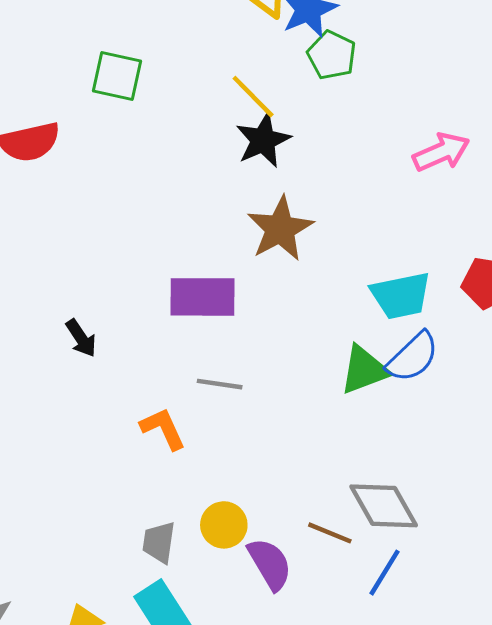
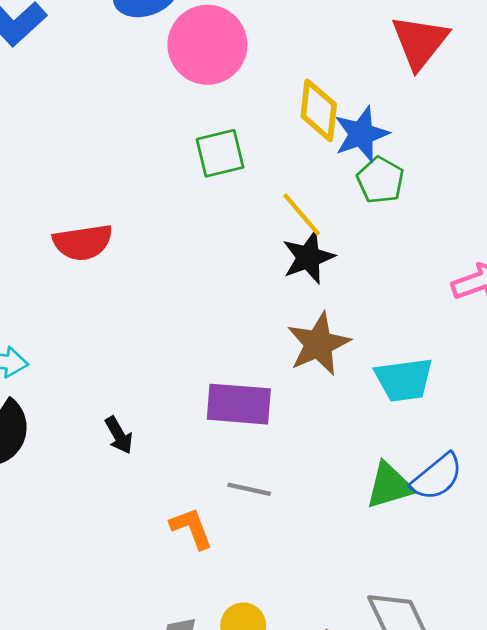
green square: (117, 76) -> (220, 153), moved, turned -30
cyan trapezoid: (401, 296) -> (404, 380), moved

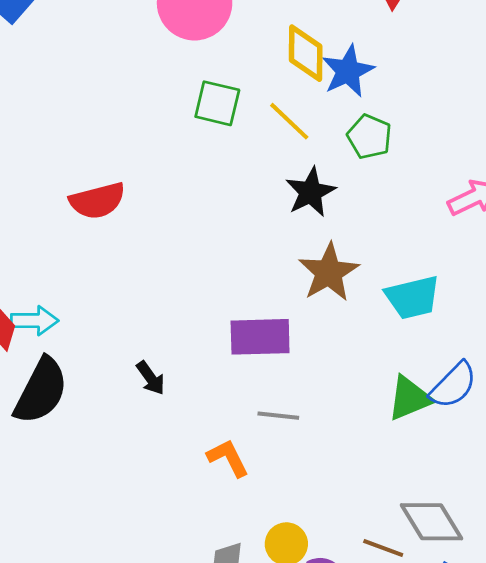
green square: (220, 153) -> (217, 103), turned 33
green pentagon: (380, 180) -> (369, 137), moved
yellow line: (302, 215) -> (289, 121), moved

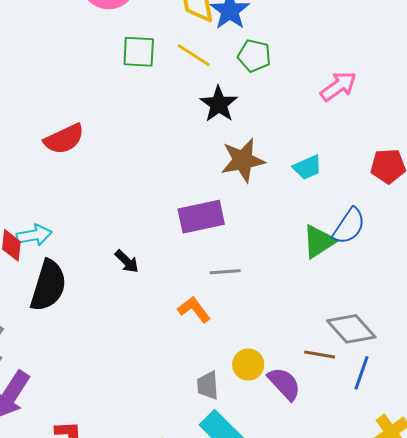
brown star: (329, 272) -> (243, 160), turned 30
cyan trapezoid: (413, 297) -> (307, 167), size x0.7

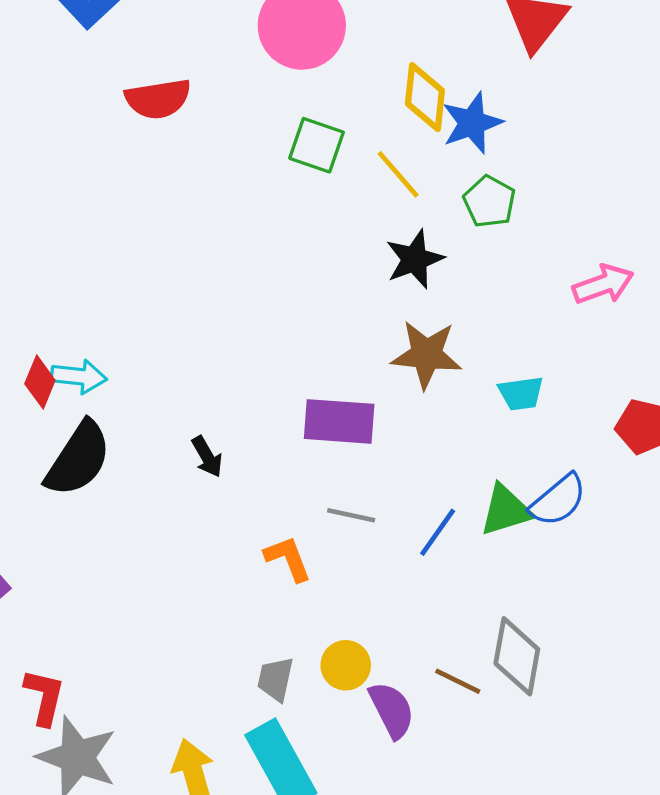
red semicircle: (64, 139) -> (158, 99), moved
gray diamond: (351, 329) -> (517, 656), turned 36
blue line: (362, 373) -> (438, 532), moved

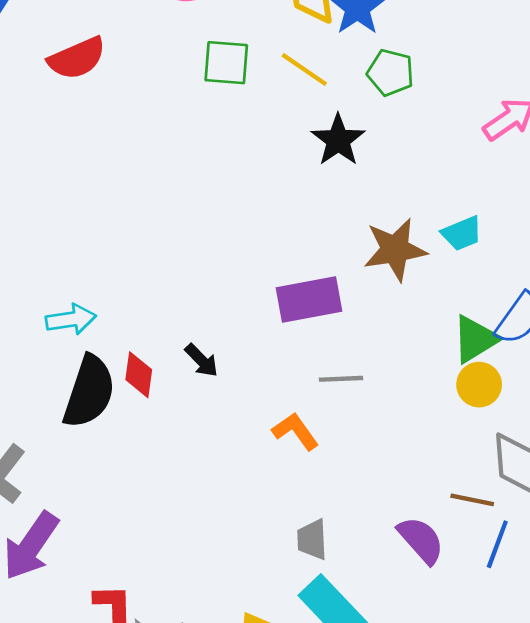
brown star: (426, 355) -> (395, 250), moved
red diamond: (40, 382) -> (139, 375), moved
blue line: (438, 532) -> (497, 544), moved
yellow circle: (346, 665) -> (479, 385), moved

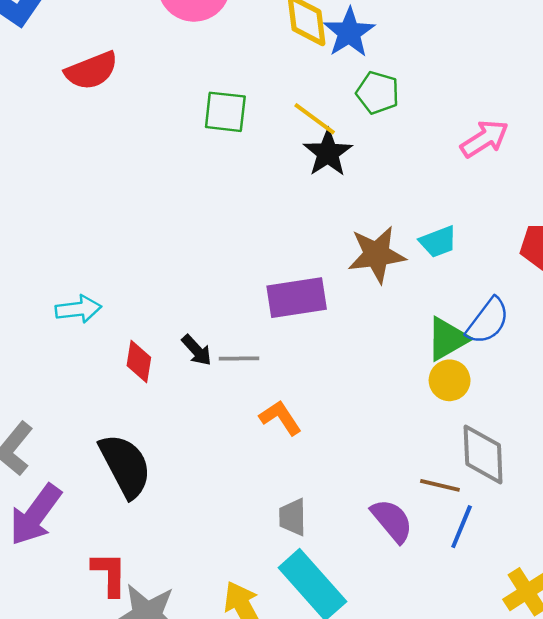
green square: (226, 63) -> (225, 112), moved
yellow line: (304, 70) -> (315, 119), moved
gray line: (341, 379) -> (239, 358), moved
black semicircle: (89, 392) -> (125, 466), moved, turned -48

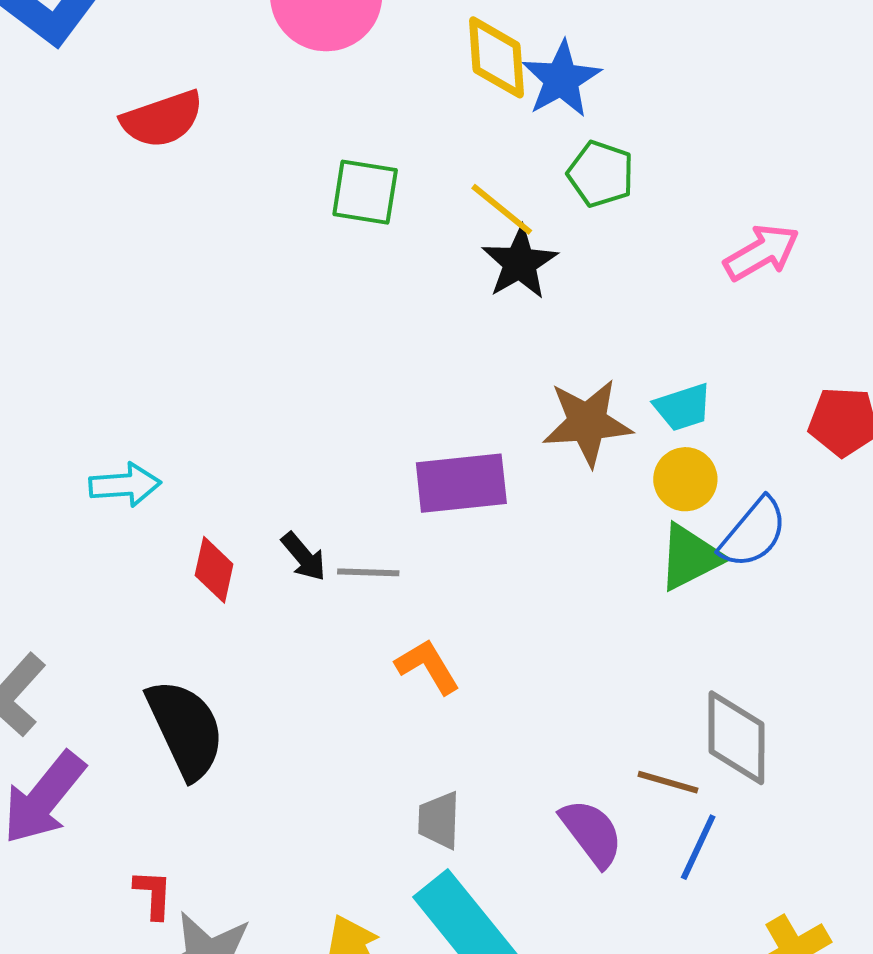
yellow circle: (450, 380) -> (685, 479), moved
red L-shape: (109, 574) -> (153, 894), size x0.7

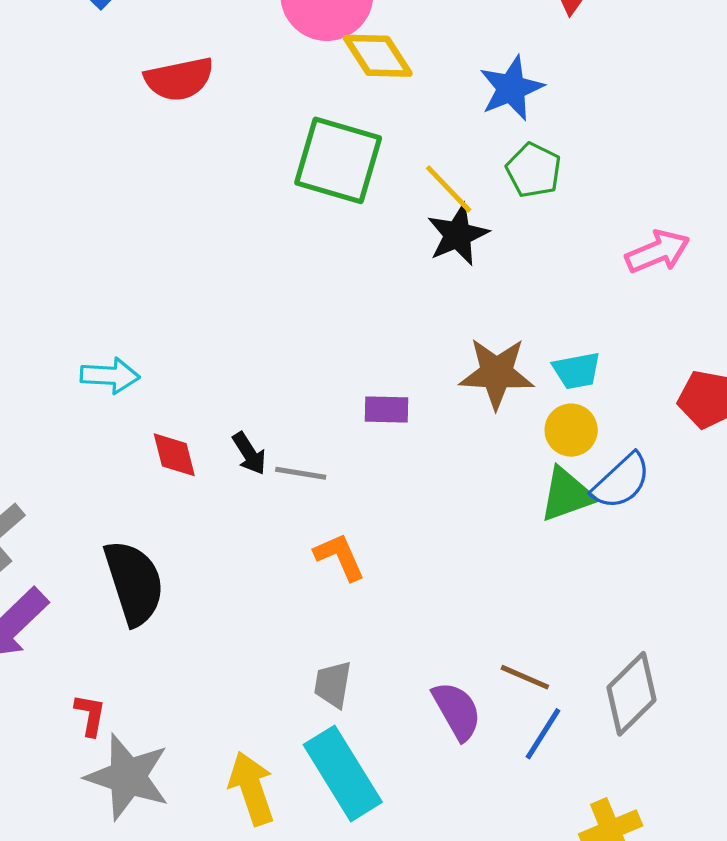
yellow diamond: (496, 57) -> (378, 56), moved, turned -36
green square: (365, 192) -> (338, 160), size x1.5
purple rectangle: (461, 483) -> (387, 410), size x0.6
red diamond: (214, 570) -> (174, 455), turned -34
gray diamond: (736, 738) -> (632, 694), moved, turned 38

